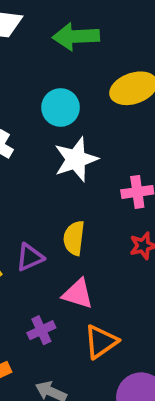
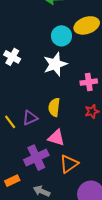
cyan circle: (61, 107) -> (61, 36), moved
purple cross: (41, 330) -> (36, 158), size x1.6

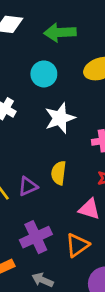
cyan circle: (61, 36) -> (44, 74), moved
pink triangle: (56, 138) -> (89, 209), moved

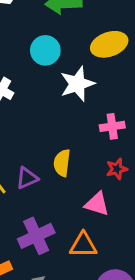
white star: (60, 118) -> (77, 84), moved
orange triangle: (77, 245) -> (83, 245), turned 35

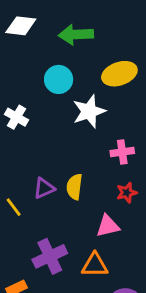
purple triangle: (27, 178) -> (44, 188), moved
pink triangle: (97, 204) -> (108, 226), turned -30

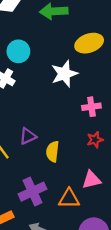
cyan circle: (59, 79) -> (18, 51), moved
yellow semicircle: (74, 187) -> (53, 151), moved
pink triangle: (108, 226) -> (91, 180), moved

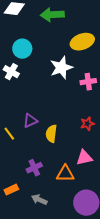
pink cross: (91, 107) -> (88, 82), moved
purple cross: (33, 192) -> (34, 168), size x0.7

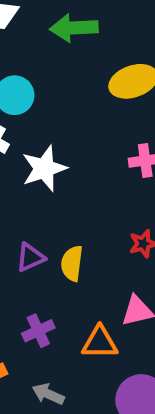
white star: (61, 68) -> (44, 168), moved
purple triangle: (30, 121) -> (30, 257), moved

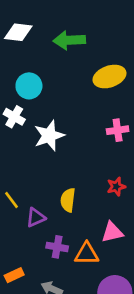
purple triangle: (30, 257) -> (36, 217), moved
purple cross: (38, 331) -> (57, 247), moved, turned 35

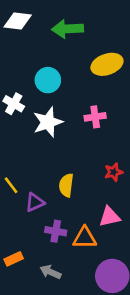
cyan circle: (29, 86) -> (48, 80), moved
pink cross: (118, 130) -> (95, 117), moved

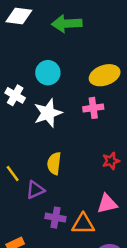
yellow ellipse: (107, 64) -> (105, 75), moved
yellow semicircle: (66, 185) -> (54, 163), moved

